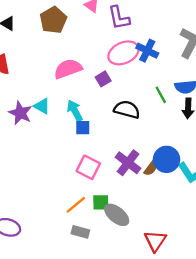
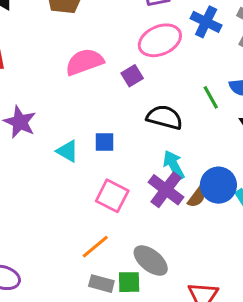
blue cross: (147, 51) -> (206, 22), moved
cyan triangle: (42, 106) -> (68, 151), moved
cyan arrow: (75, 111) -> (174, 165), moved
green square: (101, 202) -> (129, 282), moved

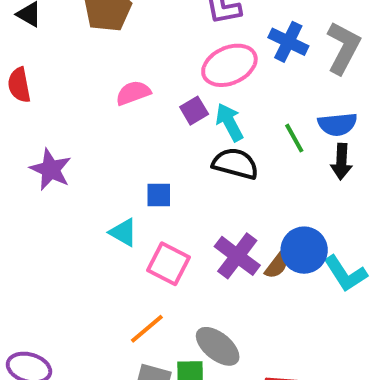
pink semicircle: (84, 62) -> (133, 93), size x0.7
cyan triangle: (68, 151) -> (123, 232), moved
cyan arrow: (174, 165) -> (229, 122), moved

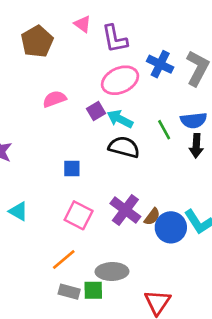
cyan arrow: (229, 122) -> (120, 119), turned -35
cyan triangle: (123, 232) -> (18, 211), moved
blue circle: (304, 250) -> (171, 227), moved
gray ellipse: (218, 346) -> (112, 271), turned -40

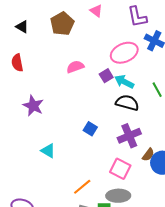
purple L-shape: (115, 39) -> (137, 17), moved
blue square: (72, 169) -> (90, 129), moved, turned 32
purple cross: (125, 210) -> (129, 136), moved, turned 30
pink square: (79, 215) -> (120, 169), moved

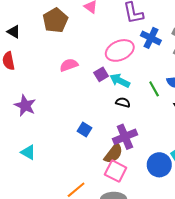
black triangle: (22, 27) -> (14, 32), moved
black semicircle: (127, 103) -> (123, 102), size x0.6
cyan triangle: (48, 151) -> (28, 152), moved
brown semicircle: (148, 155) -> (114, 153), moved, size x1.5

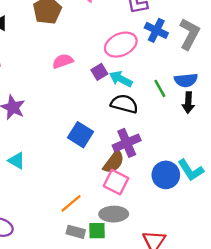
black semicircle: (123, 102) -> (124, 104), size x1.6
blue square: (84, 129) -> (80, 135), size x1.5

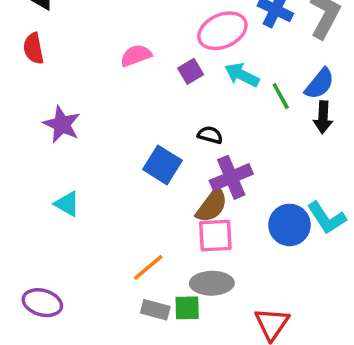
cyan arrow: (121, 79) -> (242, 75), moved
blue semicircle: (186, 80) -> (320, 84), turned -45
black semicircle: (124, 104) -> (210, 135), moved, size x0.6
pink square: (116, 182) -> (215, 236), turned -30

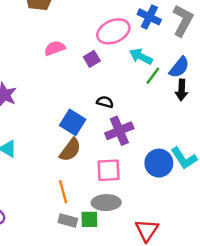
cyan arrow: (242, 75) -> (141, 57), moved
green line: (281, 96) -> (153, 76), turned 66
brown semicircle: (212, 206) -> (70, 150), moved
orange line: (148, 267) -> (63, 192), turned -65

